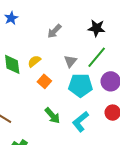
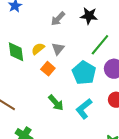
black star: (97, 28) -> (89, 16), moved
gray triangle: (70, 61) -> (58, 49), moved
cyan pentagon: (80, 85) -> (84, 73), turned 30

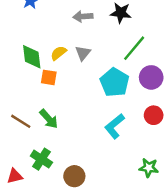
gray arrow: (58, 19) -> (83, 16), turned 42
orange square: (48, 69) -> (49, 77), moved, turned -32
green arrow: (56, 103) -> (49, 119), moved

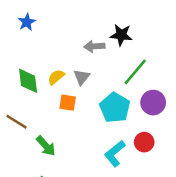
gray arrow: (83, 16) -> (94, 46), moved
orange square: (49, 77) -> (68, 103), moved
red circle: (154, 115) -> (144, 142), moved
brown line: (21, 121) -> (17, 122), moved

